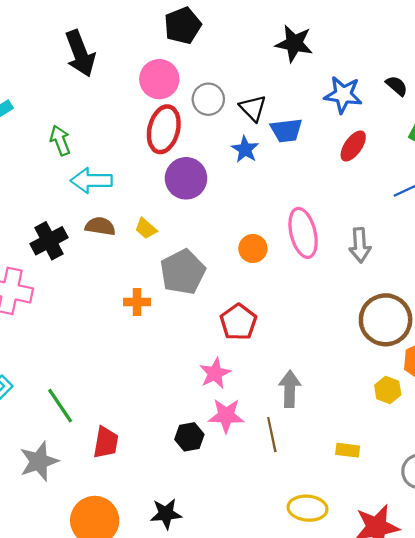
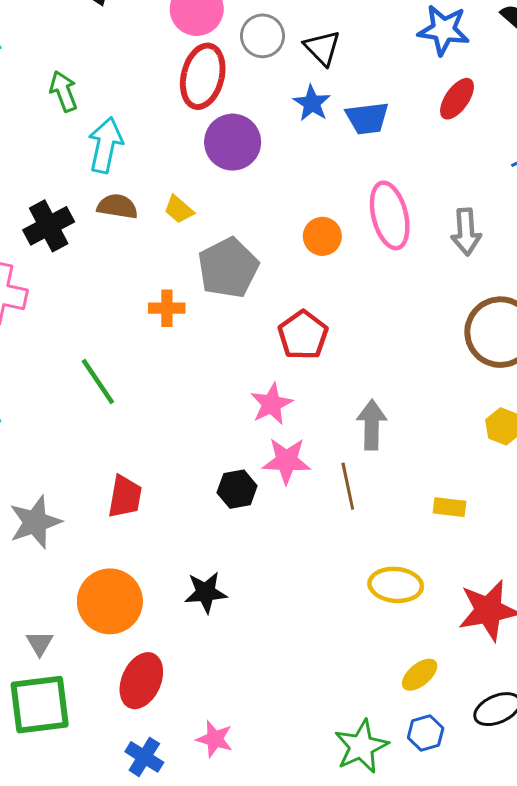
blue trapezoid: (286, 130) -> (367, 118), moved
cyan arrow: (91, 181) -> (105, 145), turned 102
green line: (60, 406) -> (98, 381), moved

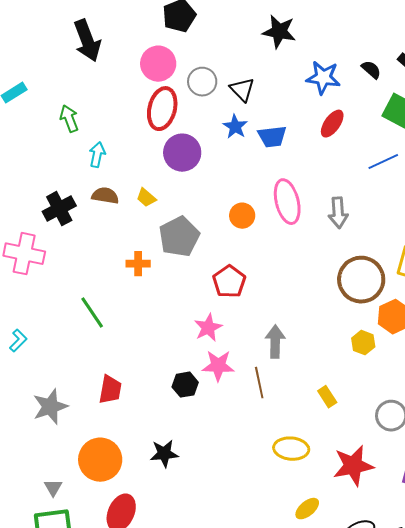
cyan arrow: (105, 145) -> (97, 155), size x0.7
yellow rectangle: (450, 507) -> (327, 397), turned 50

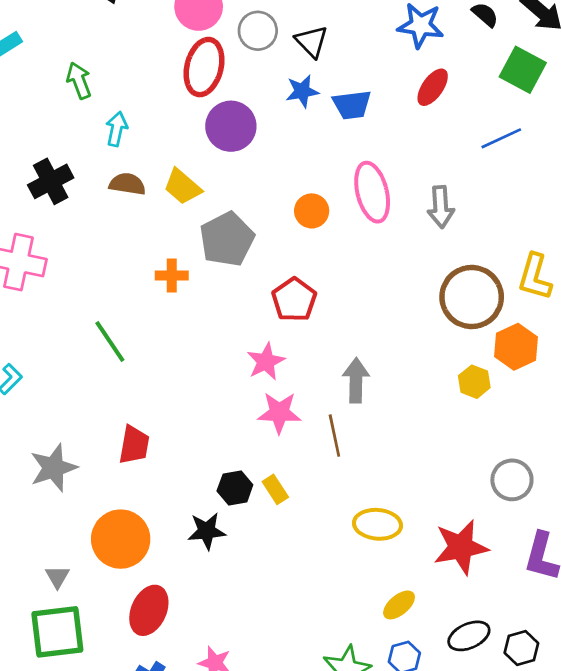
blue star: (235, 127) -> (302, 91), turned 30
yellow trapezoid: (146, 198) -> (182, 187), size x1.4
black cross: (59, 209) -> (51, 181), moved
black hexagon: (185, 385) -> (235, 488), moved
yellow rectangle: (327, 397) -> (275, 489), moved

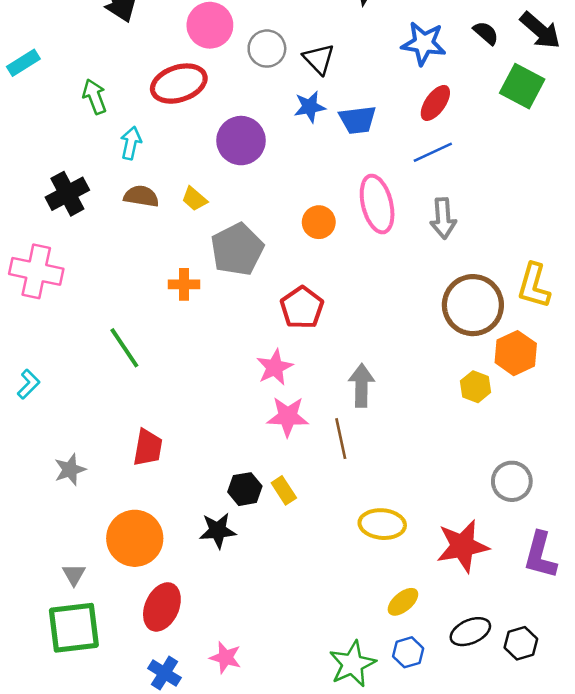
red ellipse: (204, 67) -> (179, 84), moved, turned 58
blue line: (501, 138) -> (433, 152), moved
yellow trapezoid: (182, 187) -> (194, 199), size x0.7
gray star: (53, 468) -> (70, 470), size x0.7

